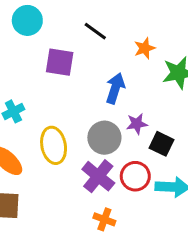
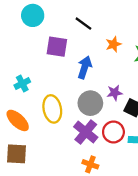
orange star: (145, 48) -> (113, 44), moved
blue arrow: (115, 88) -> (85, 67), moved

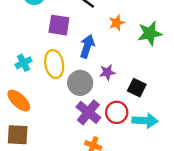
purple star: (115, 93) -> (107, 72), moved
gray circle: (90, 103) -> (80, 83), moved
yellow ellipse: (52, 109) -> (54, 64), moved

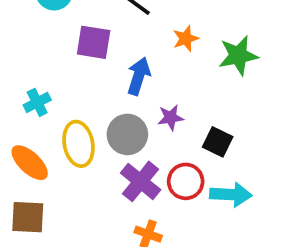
yellow ellipse: (54, 64) -> (79, 144), moved

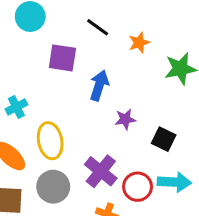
orange star: (186, 39) -> (139, 43), moved
gray circle: (127, 134) -> (53, 187), moved
red circle: (186, 181) -> (138, 187), moved

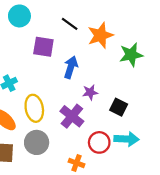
orange star: (139, 43) -> (100, 35), size x1.6
purple cross: (101, 171) -> (72, 116), moved

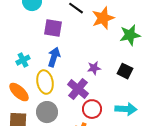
blue arrow: (71, 67) -> (54, 57), moved
black square: (119, 107) -> (125, 71), moved
red circle: (99, 142) -> (92, 109), moved

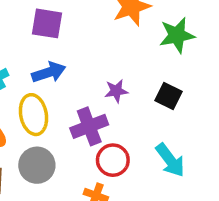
blue arrow: (54, 57) -> (49, 72), turned 54
purple cross: (78, 89) -> (89, 126), turned 30
cyan arrow: (126, 109) -> (170, 160), turned 50

